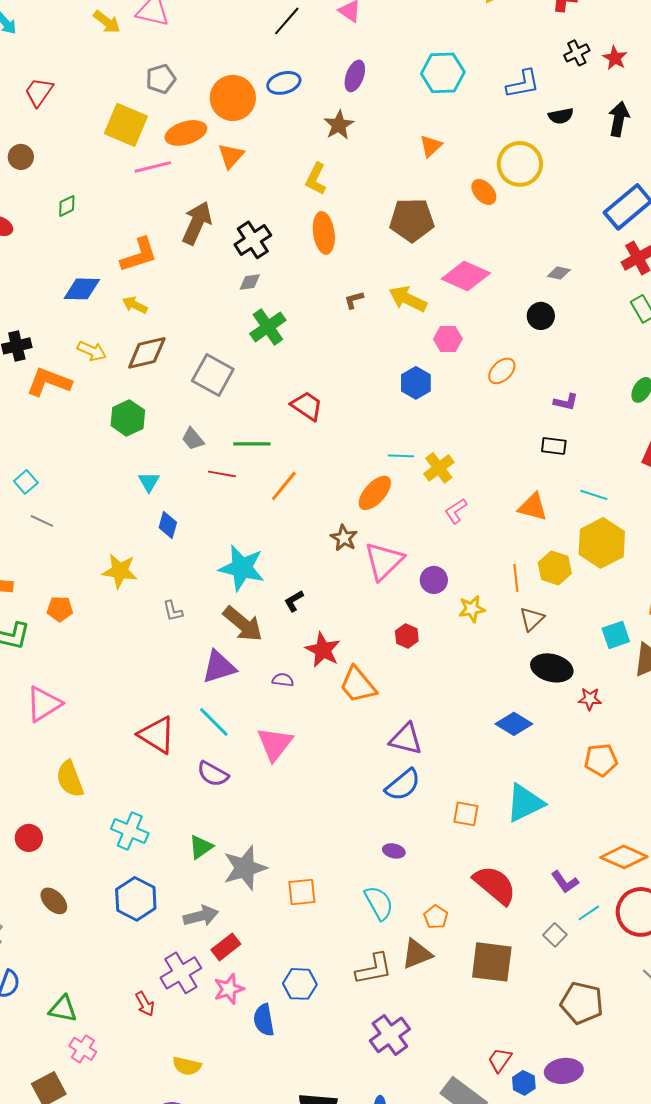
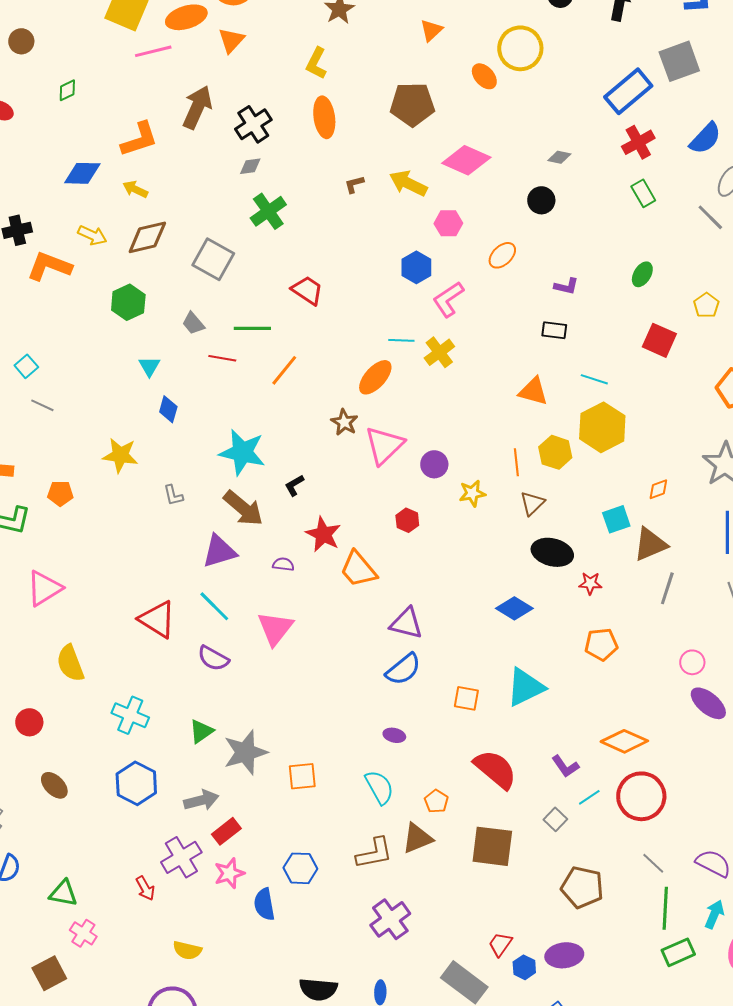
pink L-shape: (456, 511) -> (448, 299), moved, size x1.4

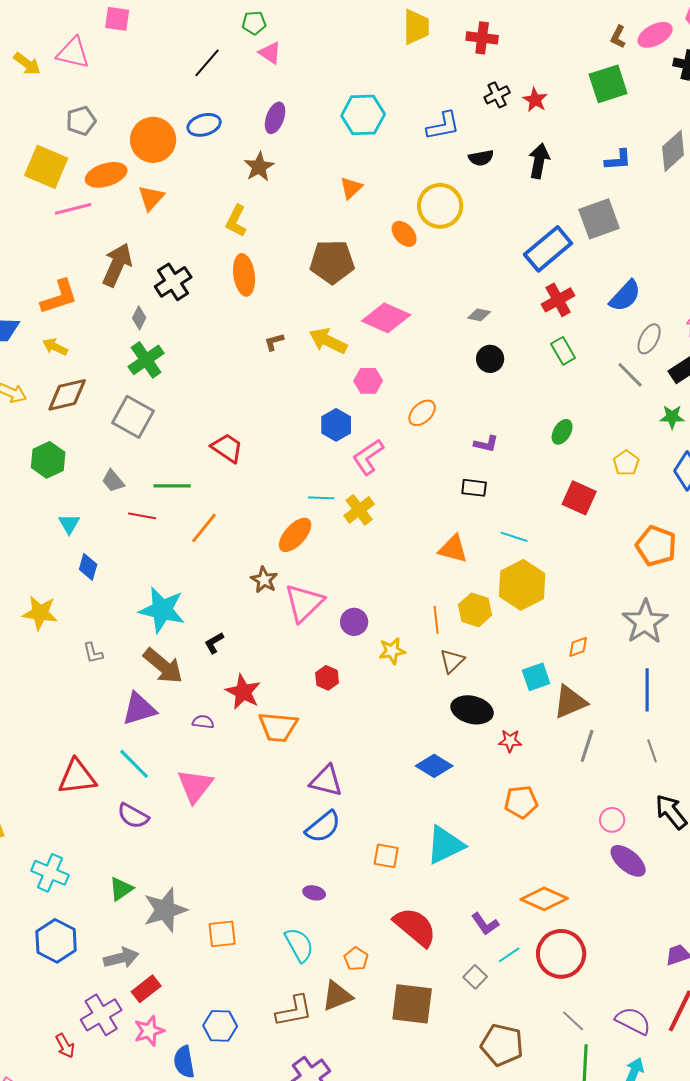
gray diamond: (250, 166) -> (139, 318), moved, turned -55
black circle: (541, 200) -> (490, 359), moved
green cross: (268, 211) -> (146, 360), moved
orange trapezoid: (358, 569) -> (278, 727), turned -45
red triangle: (157, 619) -> (77, 777), turned -39

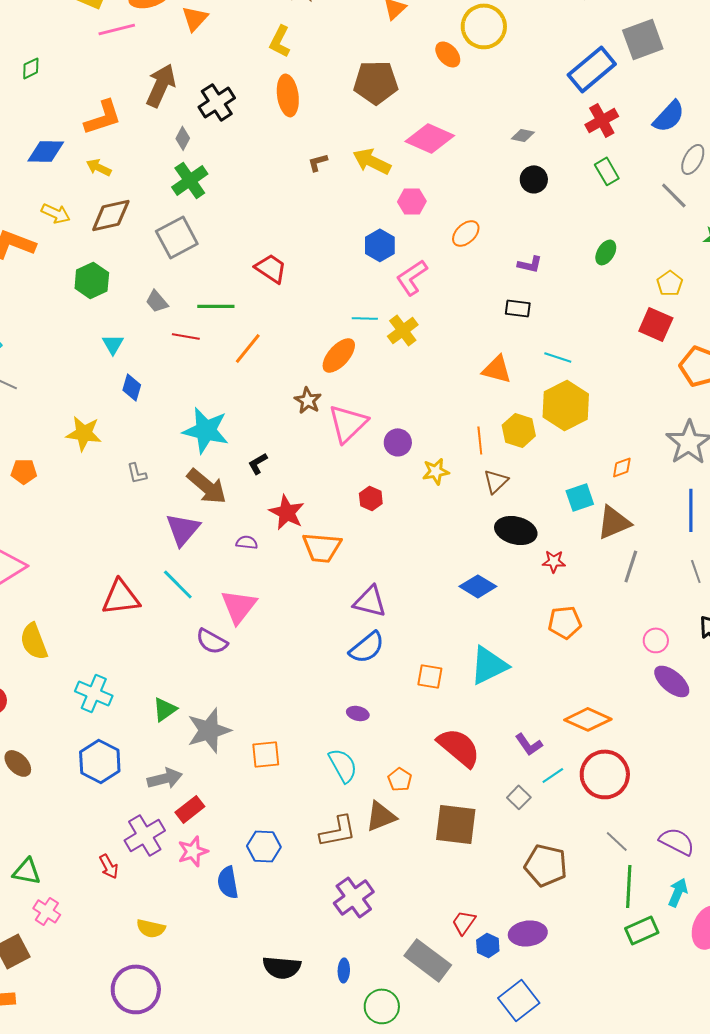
gray square: (133, 417) -> (177, 237), turned 33
red square: (579, 498) -> (656, 324), moved
purple triangle: (139, 709) -> (183, 529), turned -33
purple semicircle: (133, 816) -> (212, 641), moved

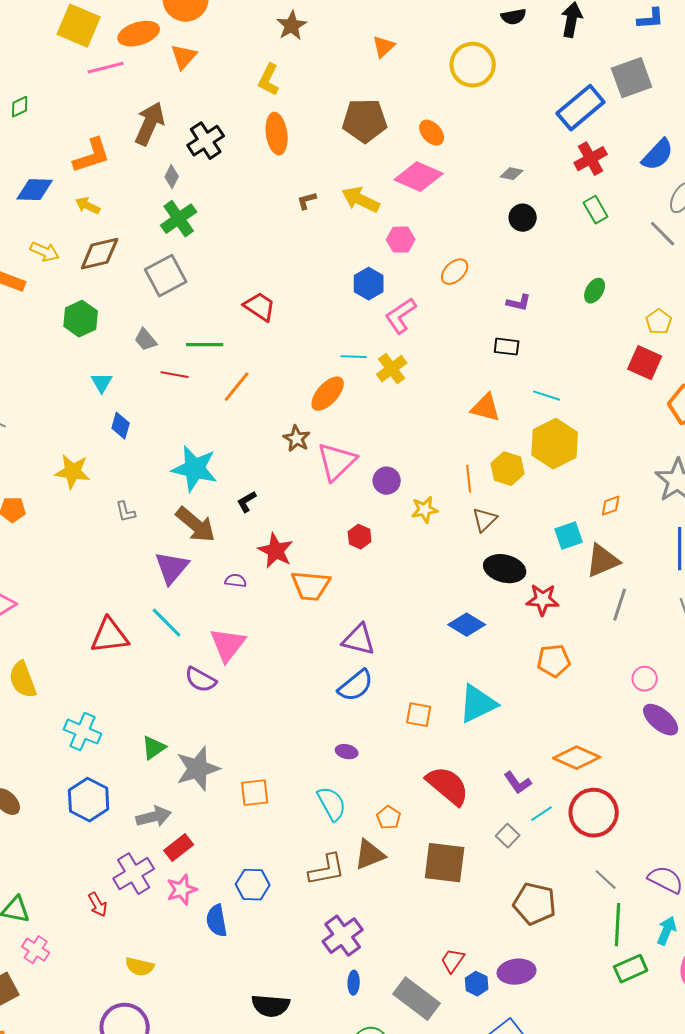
orange ellipse: (448, 54) -> (432, 133), moved
red star: (554, 561) -> (543, 600), size x1.4
blue ellipse: (344, 970) -> (354, 983), moved

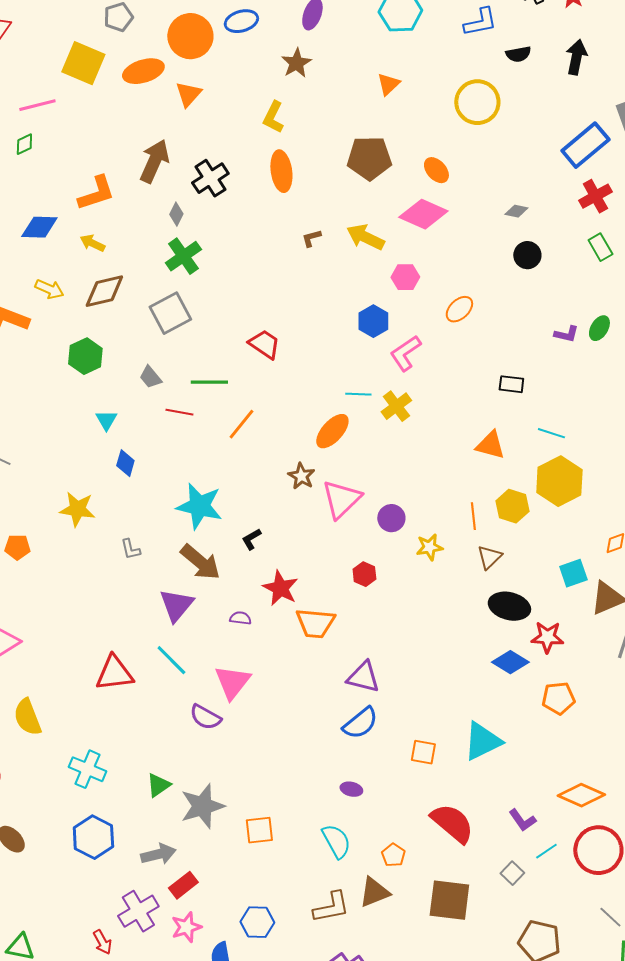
pink line: (106, 68) -> (37, 105), moved
purple L-shape: (519, 303) -> (566, 334), moved
blue diamond: (467, 625) -> (510, 662), moved

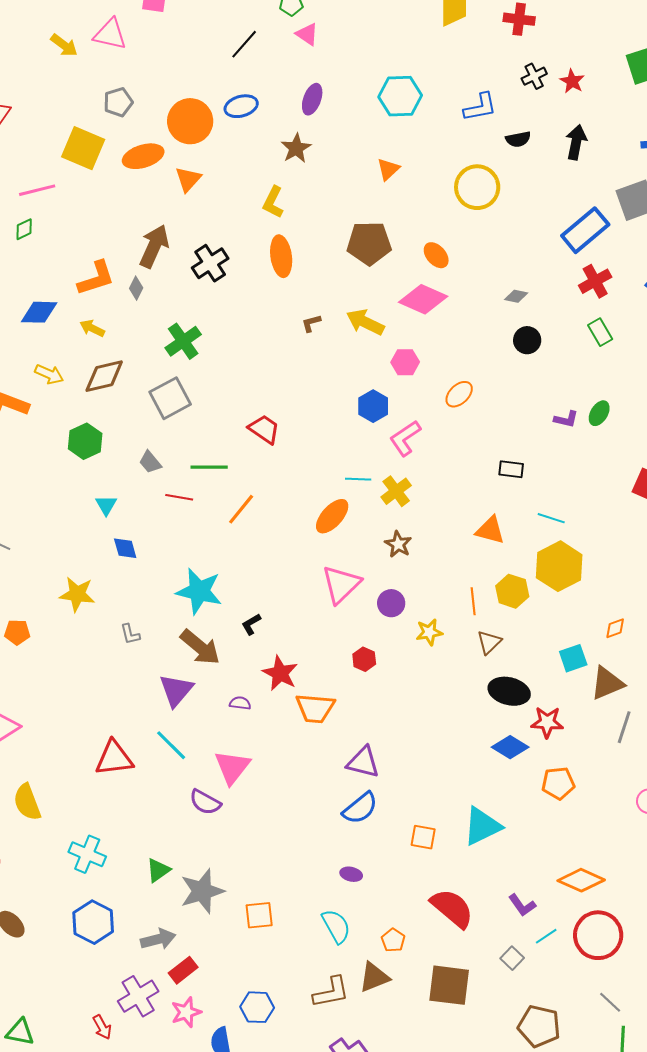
gray diamond: (176, 214) -> (136, 288), moved
blue diamond: (125, 463) -> (125, 548), turned -32
brown star: (301, 476) -> (398, 544), moved

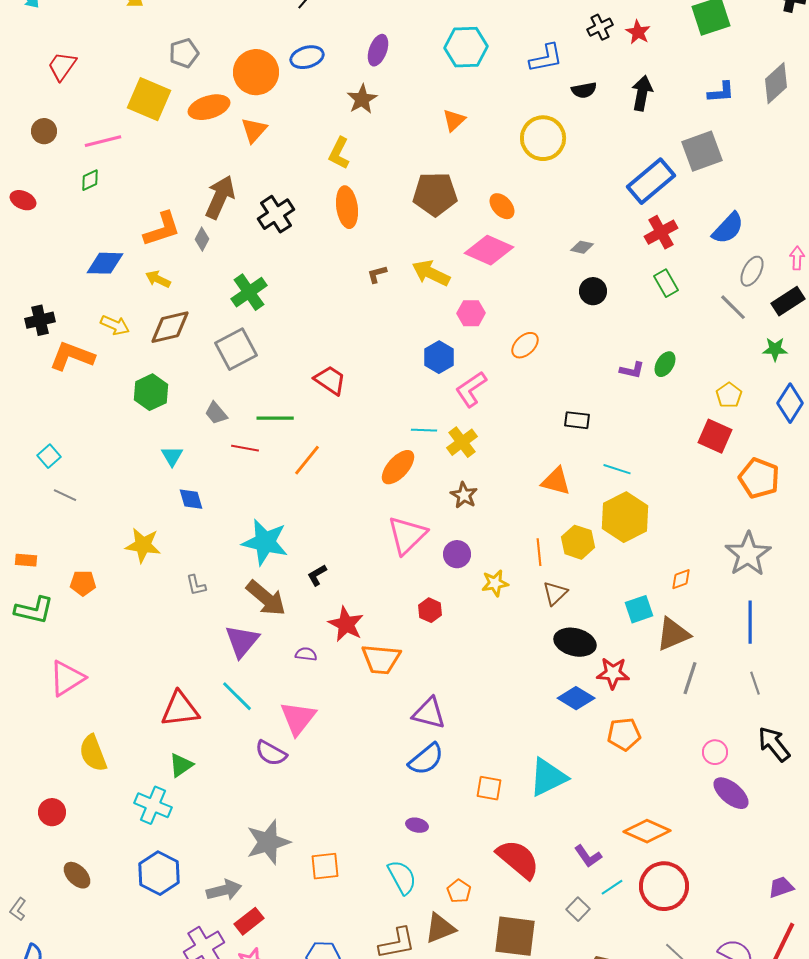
green triangle: (158, 870) -> (181, 765), moved

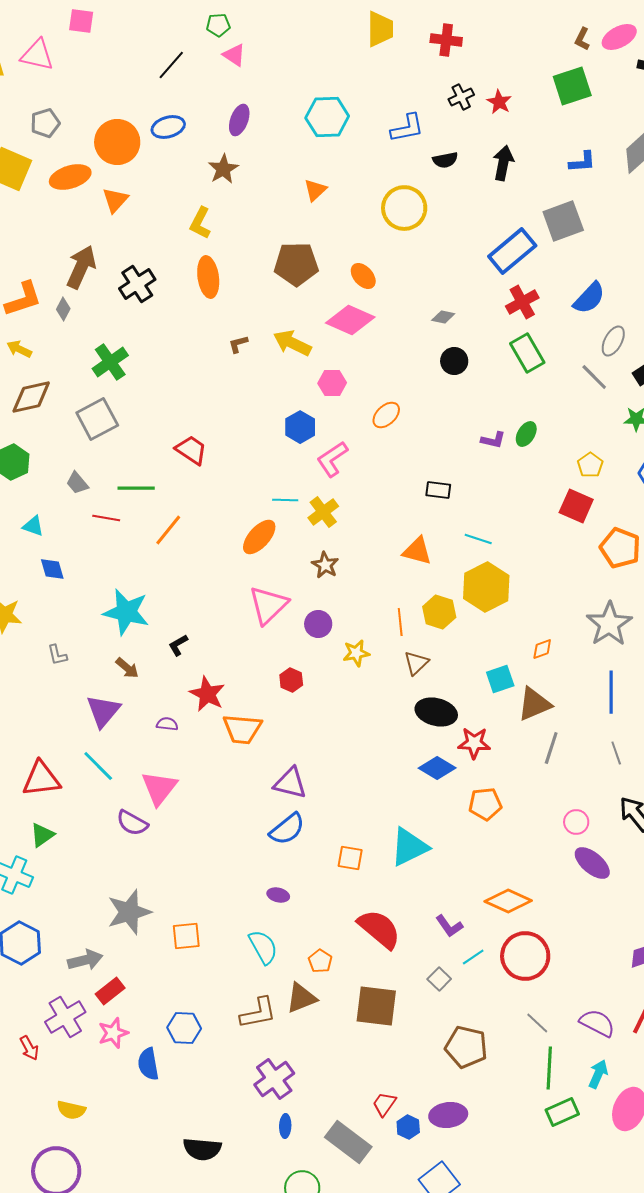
green rectangle: (666, 283) -> (527, 353), size x1.4
cyan triangle: (172, 456) -> (33, 526), turned -40
brown arrow: (266, 598) -> (127, 668), size x0.6

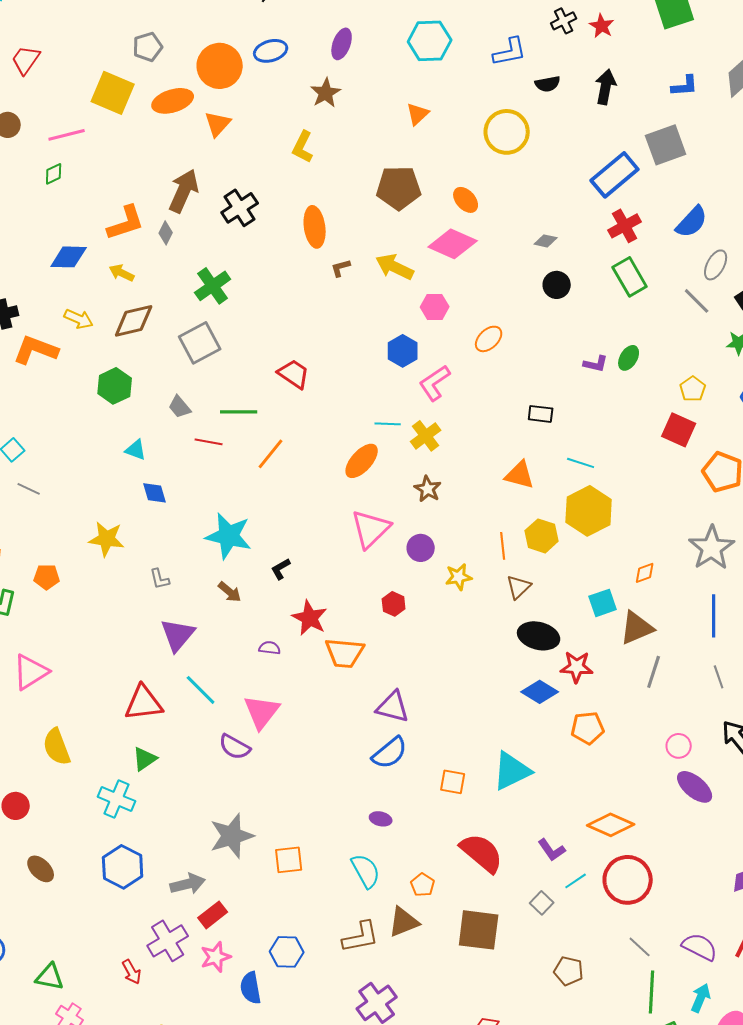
orange ellipse: (208, 277) -> (315, 227), moved
purple triangle: (103, 711) -> (178, 635), moved
brown pentagon: (466, 1047) -> (569, 971), size x0.7

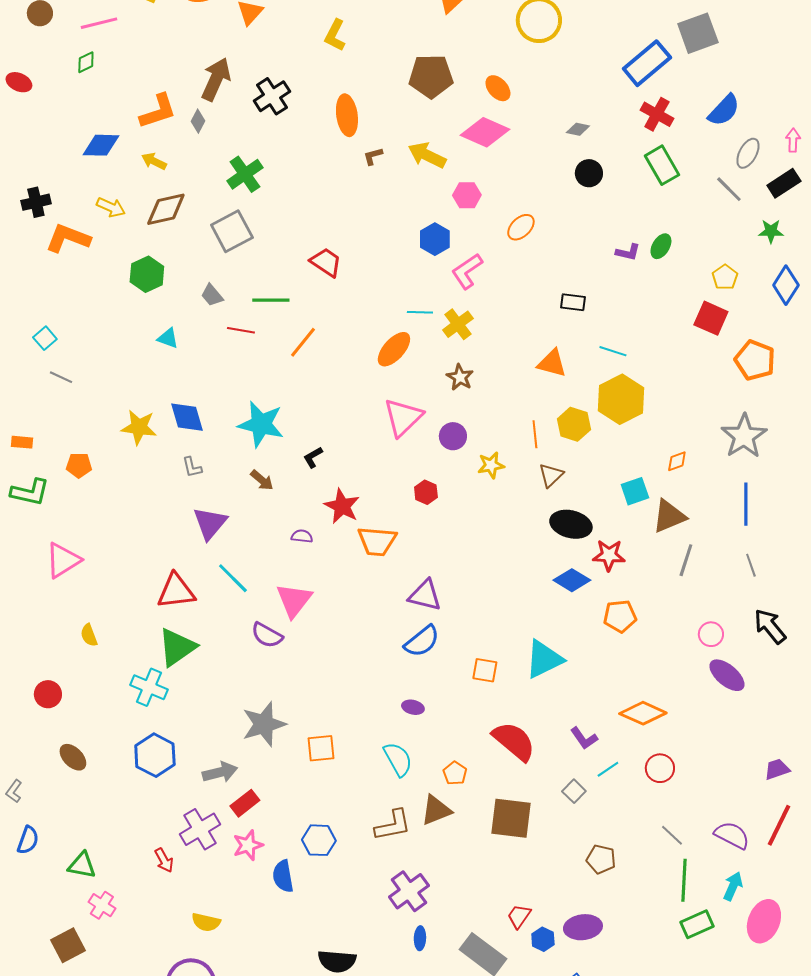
red cross: (625, 226) -> (657, 114), turned -32
blue diamond: (155, 493) -> (187, 417), moved, size x1.4
yellow semicircle: (57, 747) -> (89, 635), size x0.6
green triangle: (145, 759) -> (177, 647), size x1.6
red circle: (628, 880) -> (660, 768), size x0.6

